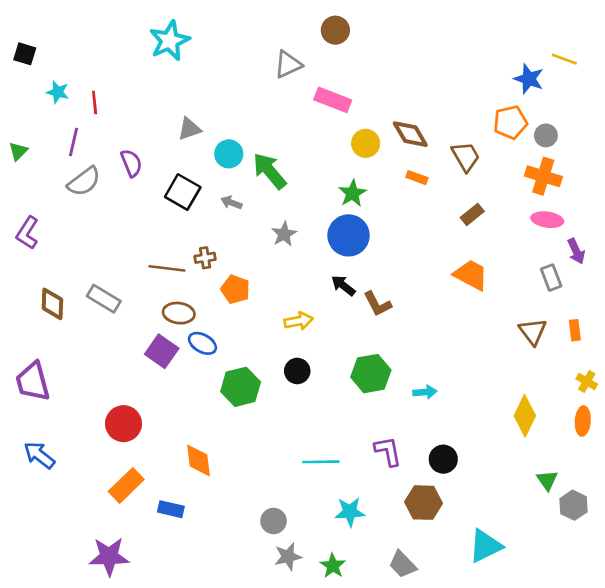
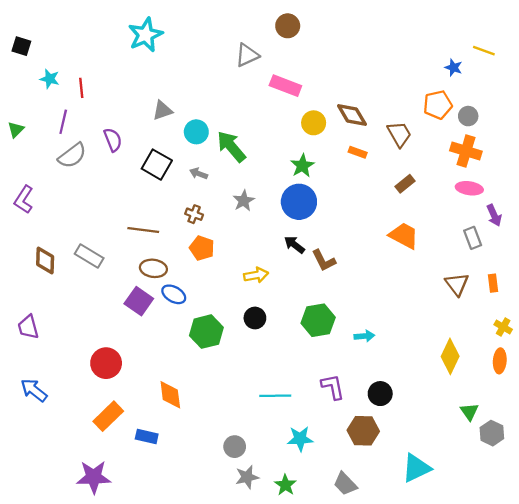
blue star: (529, 79) -> (453, 68), size x0.7
brown cross: (205, 258) -> (194, 214), moved, turned 30
purple trapezoid: (33, 382) -> (28, 327), size x0.7

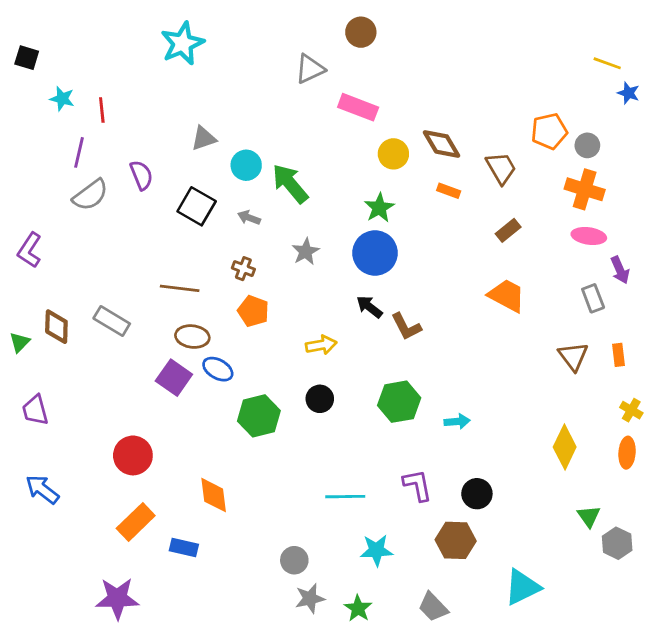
blue star: (453, 68) -> (628, 93), moved
green triangle: (16, 130) -> (20, 342), moved

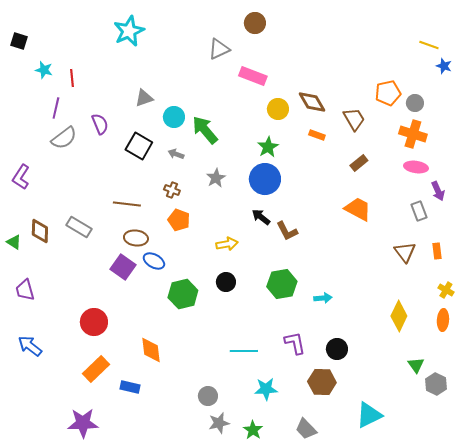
green triangle: (20, 342) -> (14, 242), turned -42

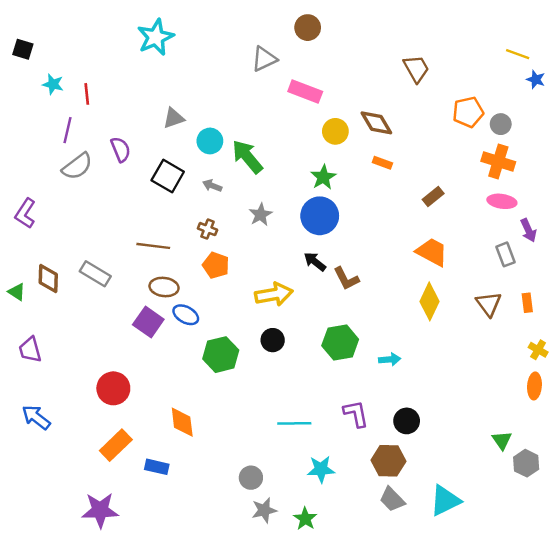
brown trapezoid: (354, 119) -> (416, 69), moved
yellow arrow: (227, 244) -> (274, 294), size x1.4
yellow diamond: (399, 316) -> (430, 301), moved
gray trapezoid: (306, 429) -> (392, 499), moved

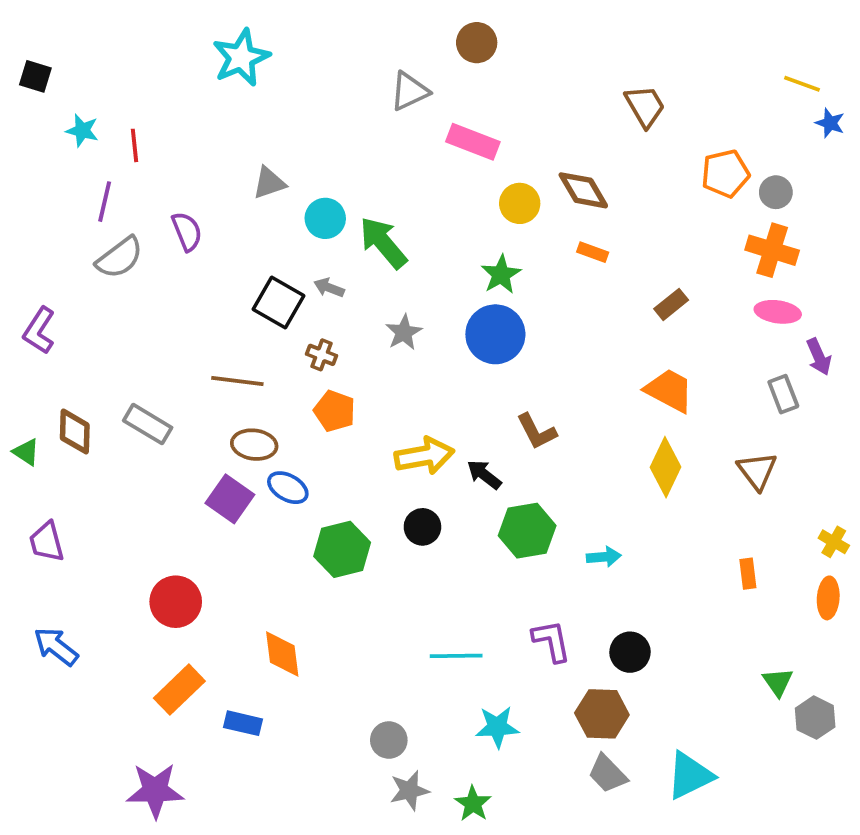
black square: (168, 176) -> (278, 303), moved
black arrow: (315, 262) -> (484, 475), moved
orange rectangle: (527, 303) -> (748, 574), moved

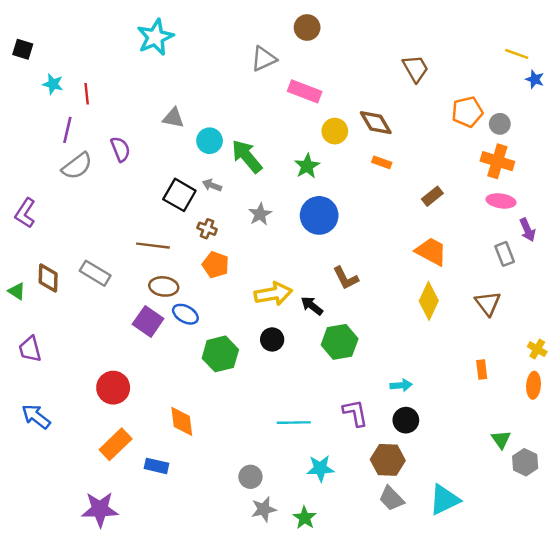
gray triangle: (269, 183) -> (173, 118), turned 30
green star: (501, 274) -> (307, 166), moved
cyan arrow: (604, 557) -> (401, 385), moved

